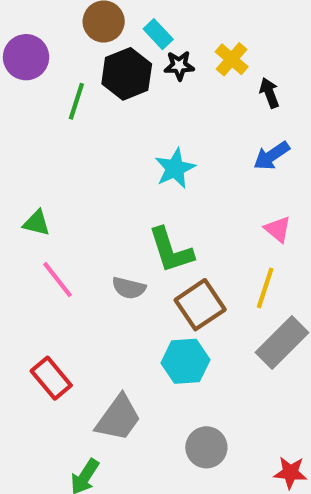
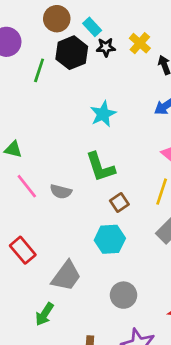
gray semicircle: (129, 288) -> (61, 192), moved
brown square: (200, 305) -> (119, 202), size x0.6

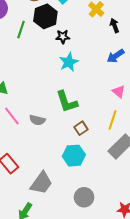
black star: (106, 47) -> (63, 37), moved

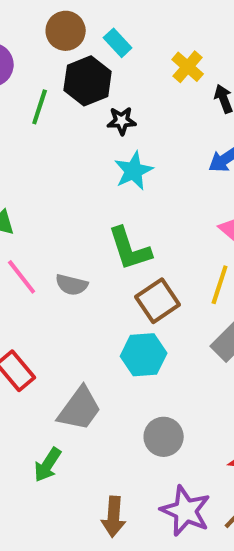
brown square: (81, 128) -> (158, 301), size x1.5

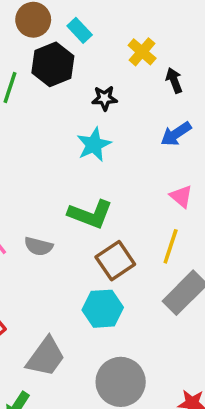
black star: (122, 121) -> (105, 98), moved
green L-shape: (130, 249) -> (90, 214), turned -51
gray circle: (164, 437) -> (121, 382), size x1.4

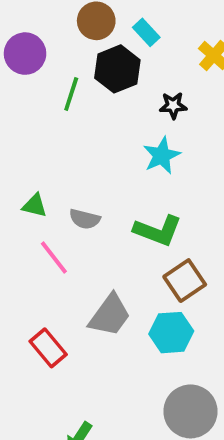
gray semicircle: (39, 246) -> (85, 219), moved
gray trapezoid: (46, 357) -> (110, 315), moved

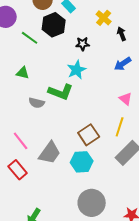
green line: (71, 94) -> (30, 38), turned -72
green triangle: (35, 206) -> (23, 73), moved
green L-shape: (158, 231) -> (61, 92), moved
pink line: (54, 257) -> (21, 141), moved

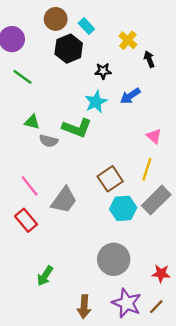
green line: (30, 38) -> (22, 77), moved
blue arrow: (123, 64) -> (130, 96), moved
green triangle: (23, 73) -> (32, 122), moved
cyan hexagon: (82, 162) -> (123, 208), moved

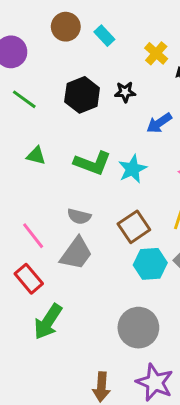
black hexagon: (69, 49) -> (82, 95), moved
cyan star: (96, 102) -> (132, 169), moved
gray semicircle: (49, 141) -> (79, 216), moved
green arrow: (45, 276) -> (48, 322), moved, size x1.4

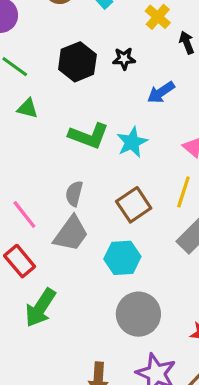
green triangle: (36, 156) -> (28, 108), moved
gray semicircle: (79, 216) -> (74, 194), turned 90
cyan hexagon: (150, 264) -> (122, 258), moved

